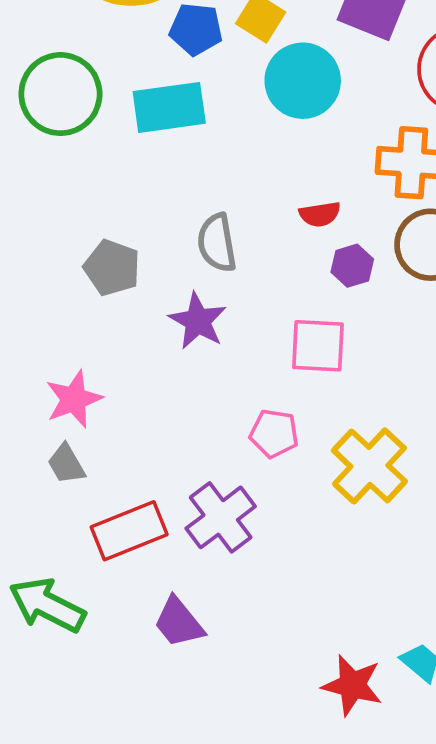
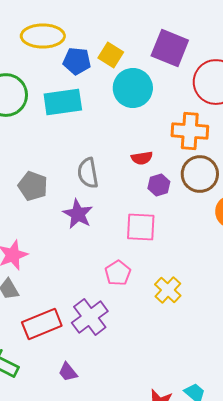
pink pentagon: (274, 434) -> (118, 273), turned 30
yellow cross: (369, 466) -> (168, 290), size x0.7
purple trapezoid: (179, 622) -> (68, 372), size x0.7

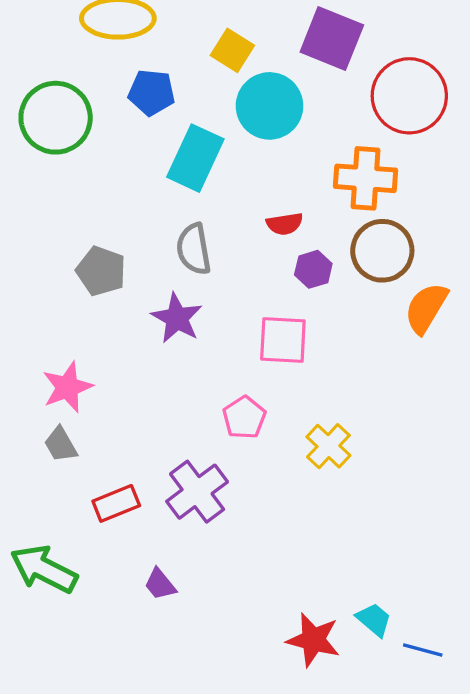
blue pentagon: (77, 61) -> (152, 92), moved
cyan rectangle: (63, 102) -> (195, 158), moved, turned -57
red rectangle: (42, 324) -> (116, 503), size x0.7

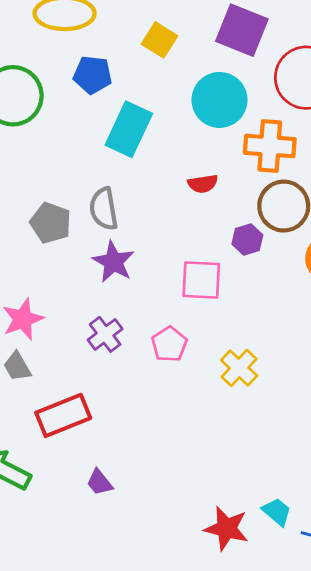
cyan circle: (269, 106) -> (220, 100), moved
gray semicircle: (194, 249) -> (104, 209), moved
purple hexagon: (313, 269) -> (247, 240), moved
purple cross: (197, 492) -> (105, 334), moved, size x0.7
red rectangle: (116, 503) -> (63, 415), size x1.4

